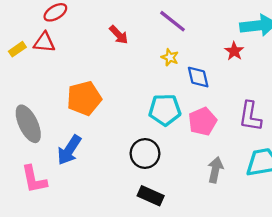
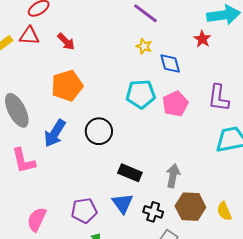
red arrow: (119, 35) -> (66, 42), moved
black circle: (145, 153) -> (99, 131), moved
gray arrow: (215, 170) -> (173, 176), moved

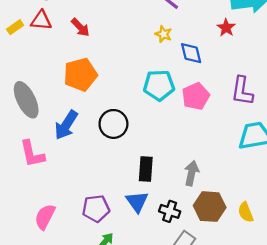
black rectangle: (130, 173) -> (146, 169), turned 70

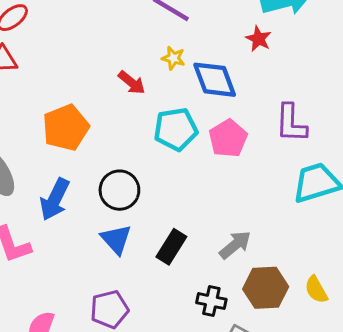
red arrow: (80, 27) -> (132, 83), moved
blue diamond: (191, 53) -> (215, 80), size x1.4
black rectangle: (146, 169) -> (171, 247), turned 35
gray arrow: (192, 173) -> (235, 245), turned 45
blue triangle: (137, 202) -> (116, 239), moved

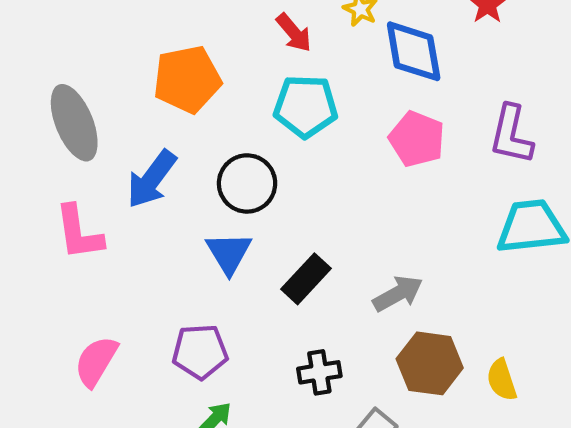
cyan pentagon: (176, 129) -> (306, 106), moved
pink pentagon: (228, 138) -> (417, 139), turned -30
black cross: (211, 301) -> (319, 372), moved, turned -32

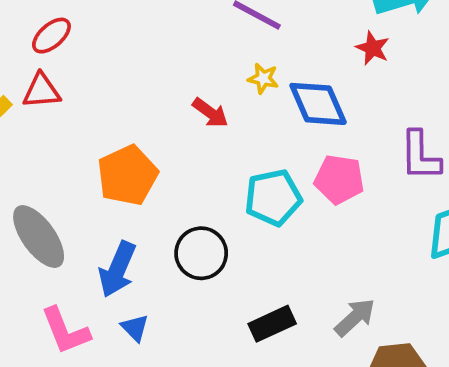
cyan pentagon: (306, 106) -> (273, 198), moved
blue triangle: (229, 253) -> (135, 328), moved, size x0.7
black rectangle: (306, 279) -> (272, 324), turned 36

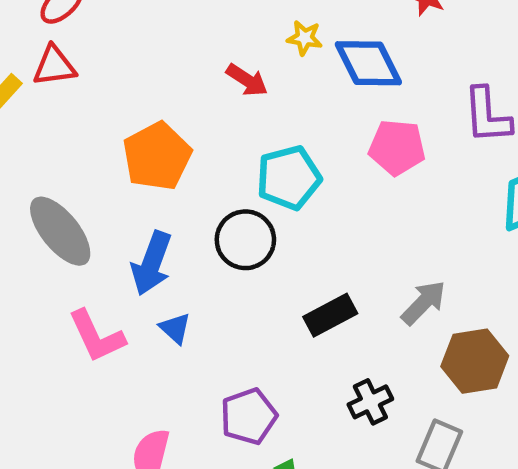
cyan pentagon: (273, 198) -> (289, 178), moved

